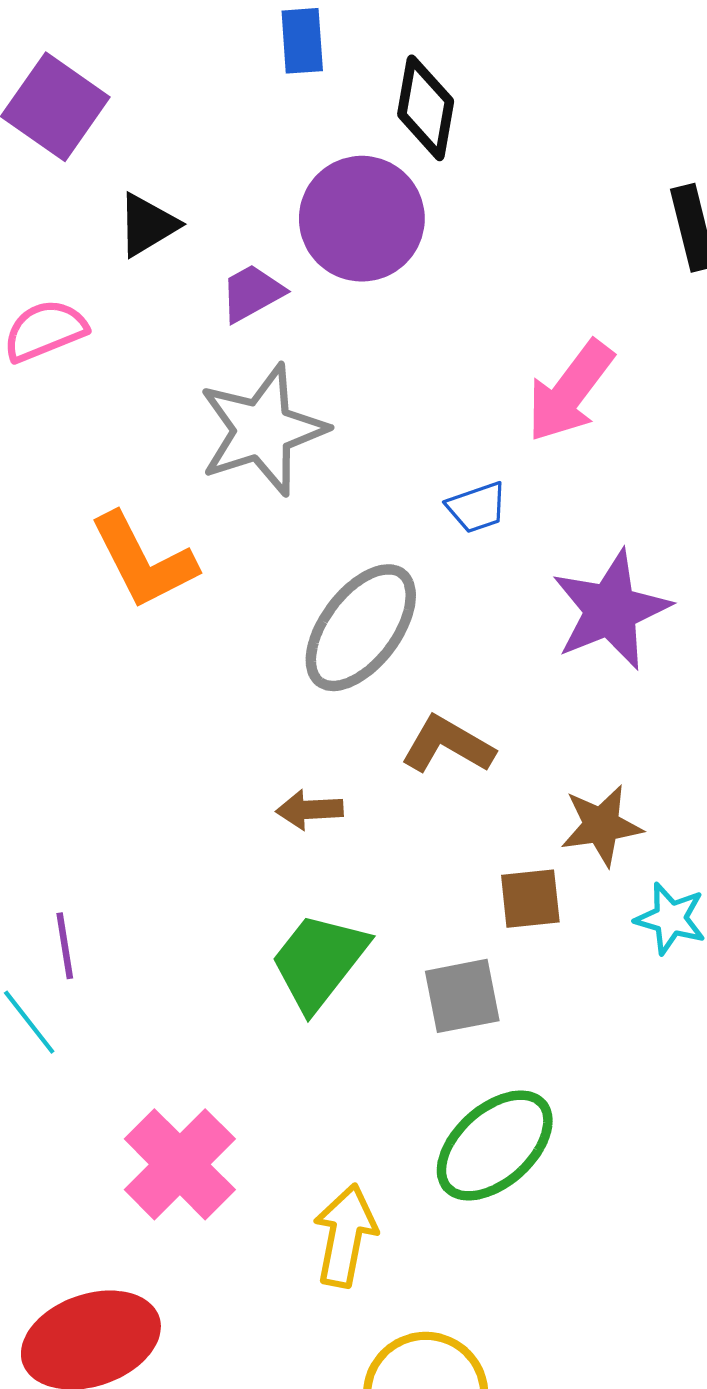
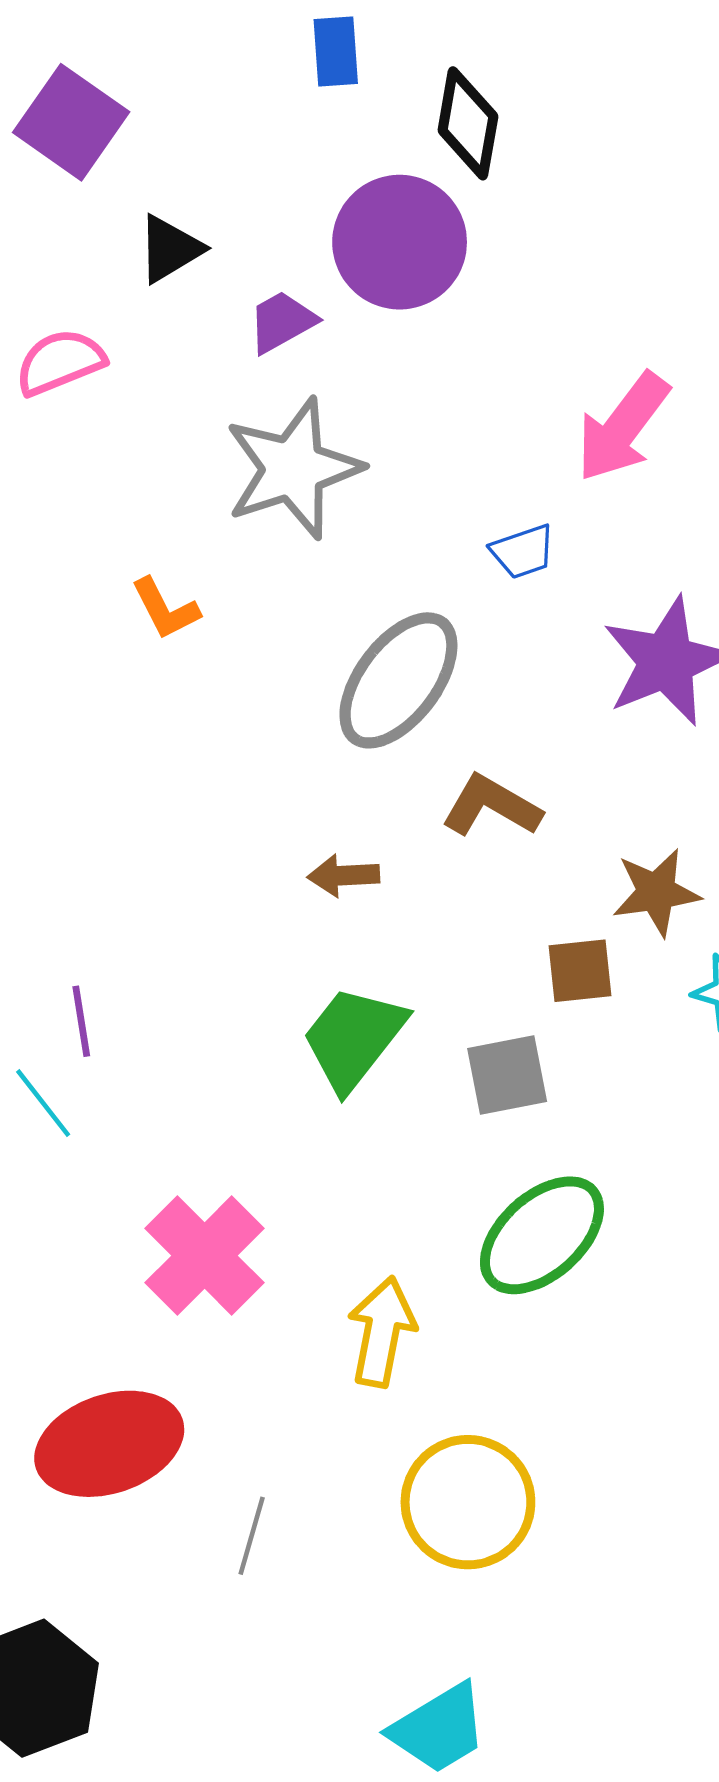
orange L-shape: (143, 561) -> (165, 609), size x0.6

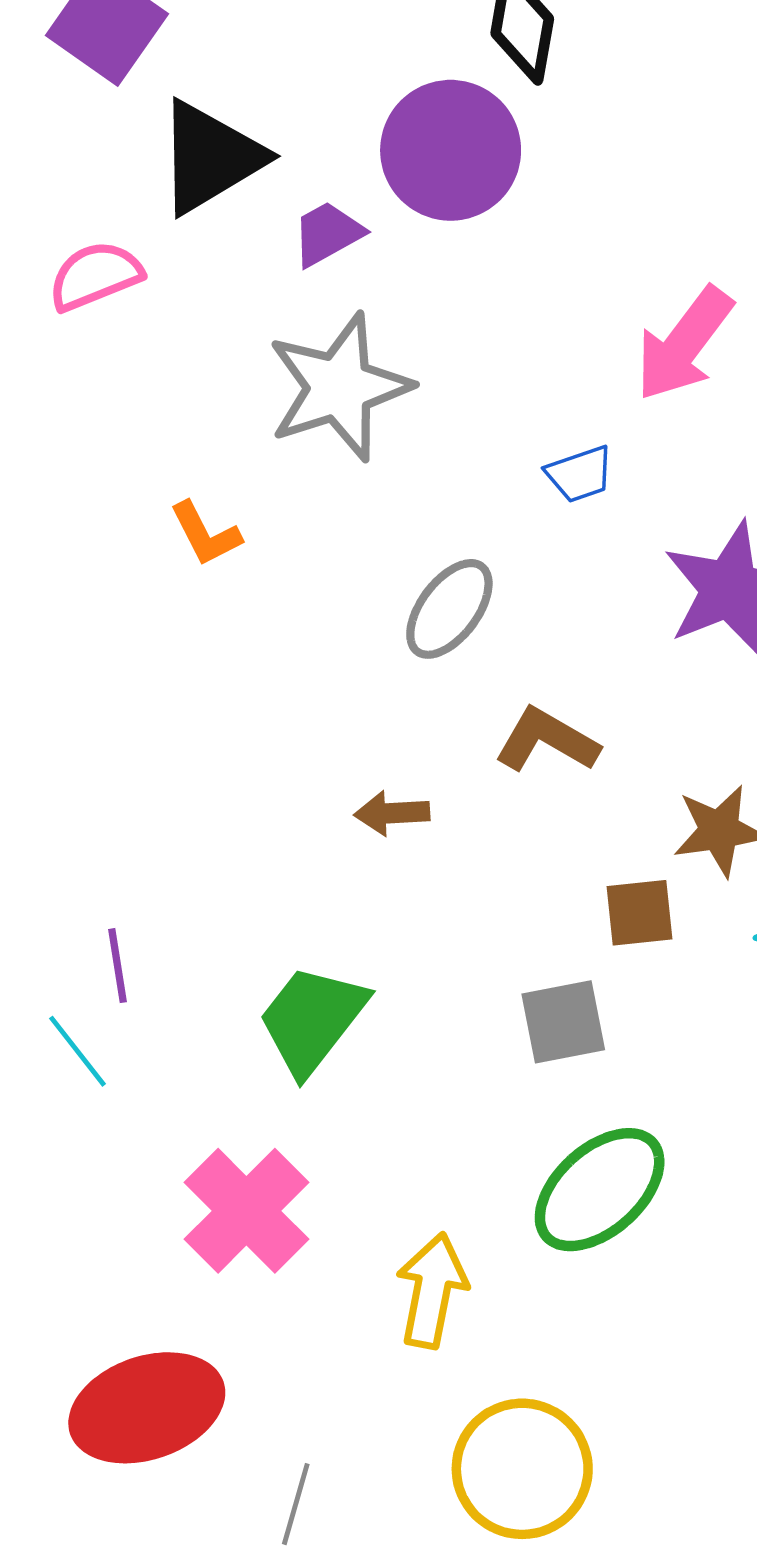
black triangle: (170, 249) -> (210, 157), size x1.6
gray ellipse: (398, 680) -> (449, 609), size x0.7
green trapezoid: (354, 1038) -> (312, 1020), moved

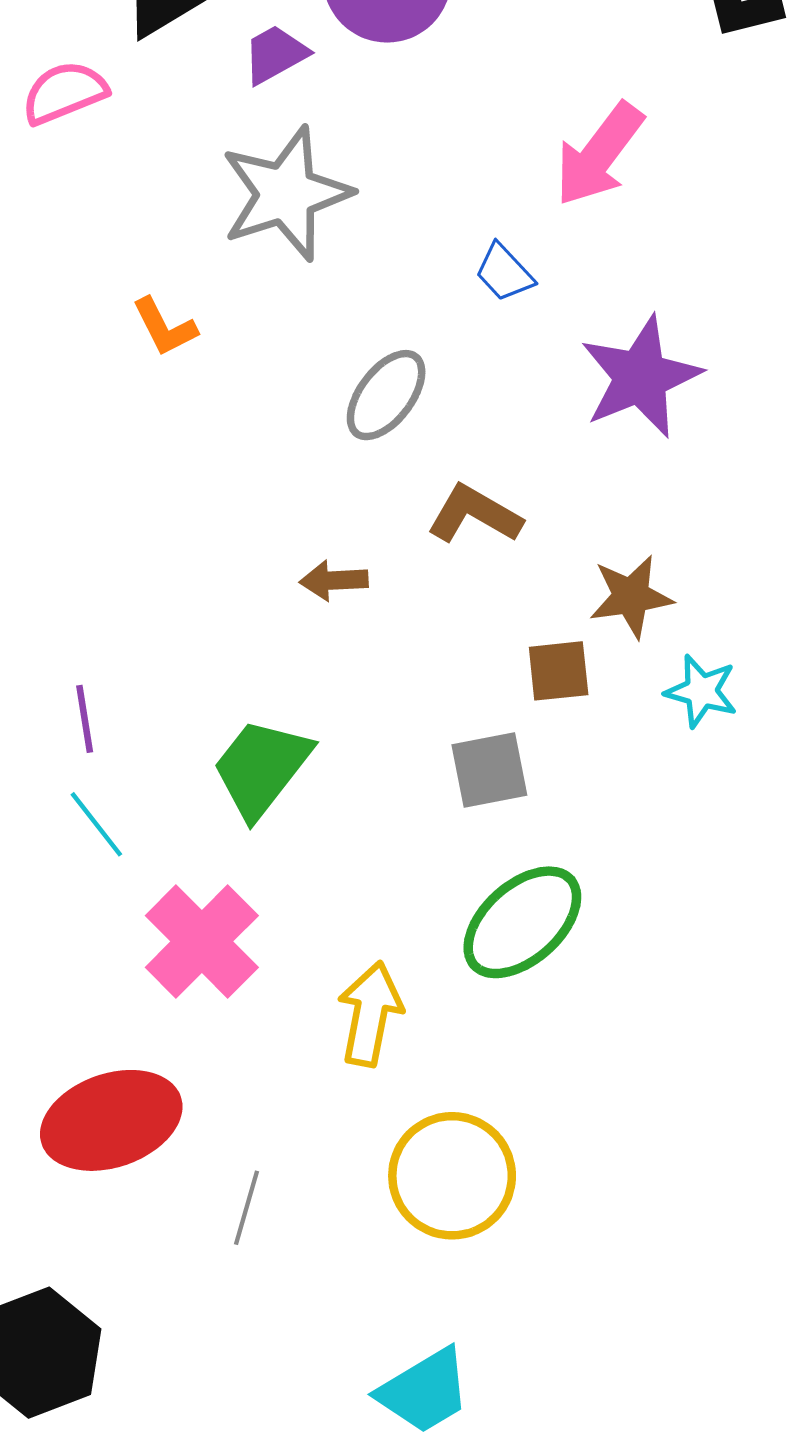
blue trapezoid: (580, 474) -> (504, 273), turned 66
cyan line: (78, 1051) -> (96, 824), moved

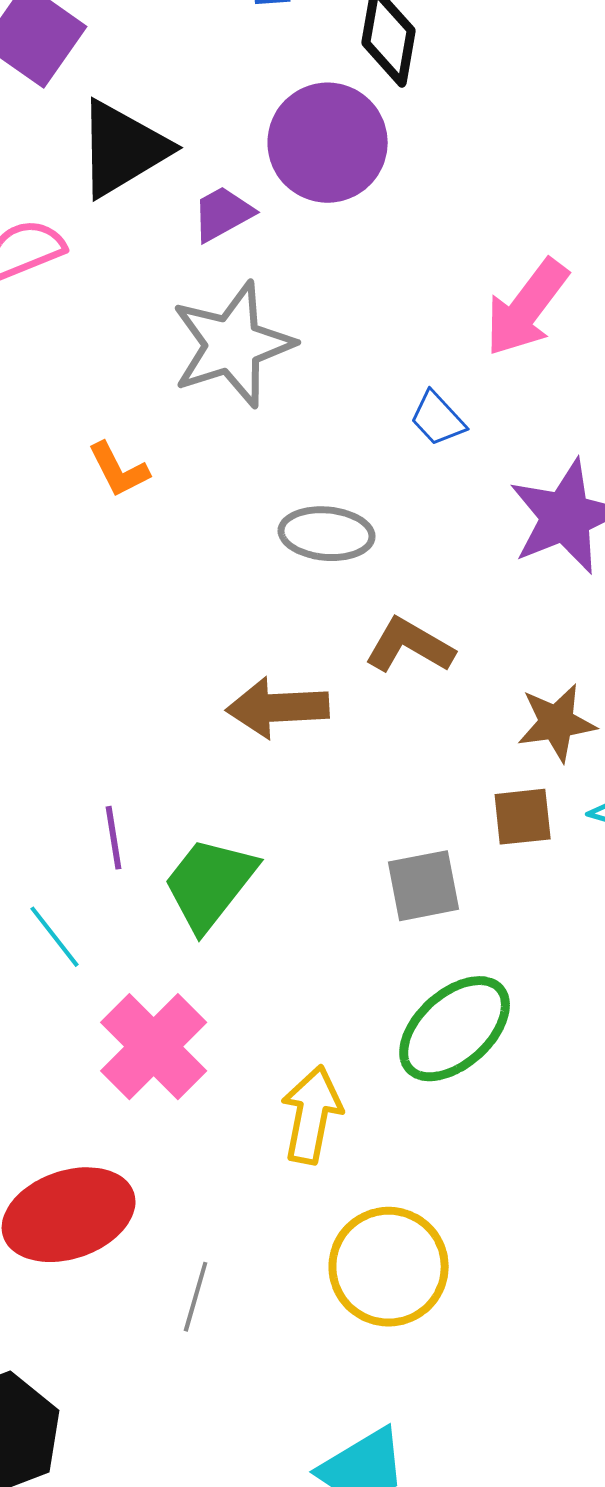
gray ellipse: (386, 395) -> (327, 534), turned 58
brown arrow: (334, 580) -> (278, 708), size x1.6
brown square: (559, 671) -> (523, 817), moved
purple line: (85, 719) -> (114, 838), moved

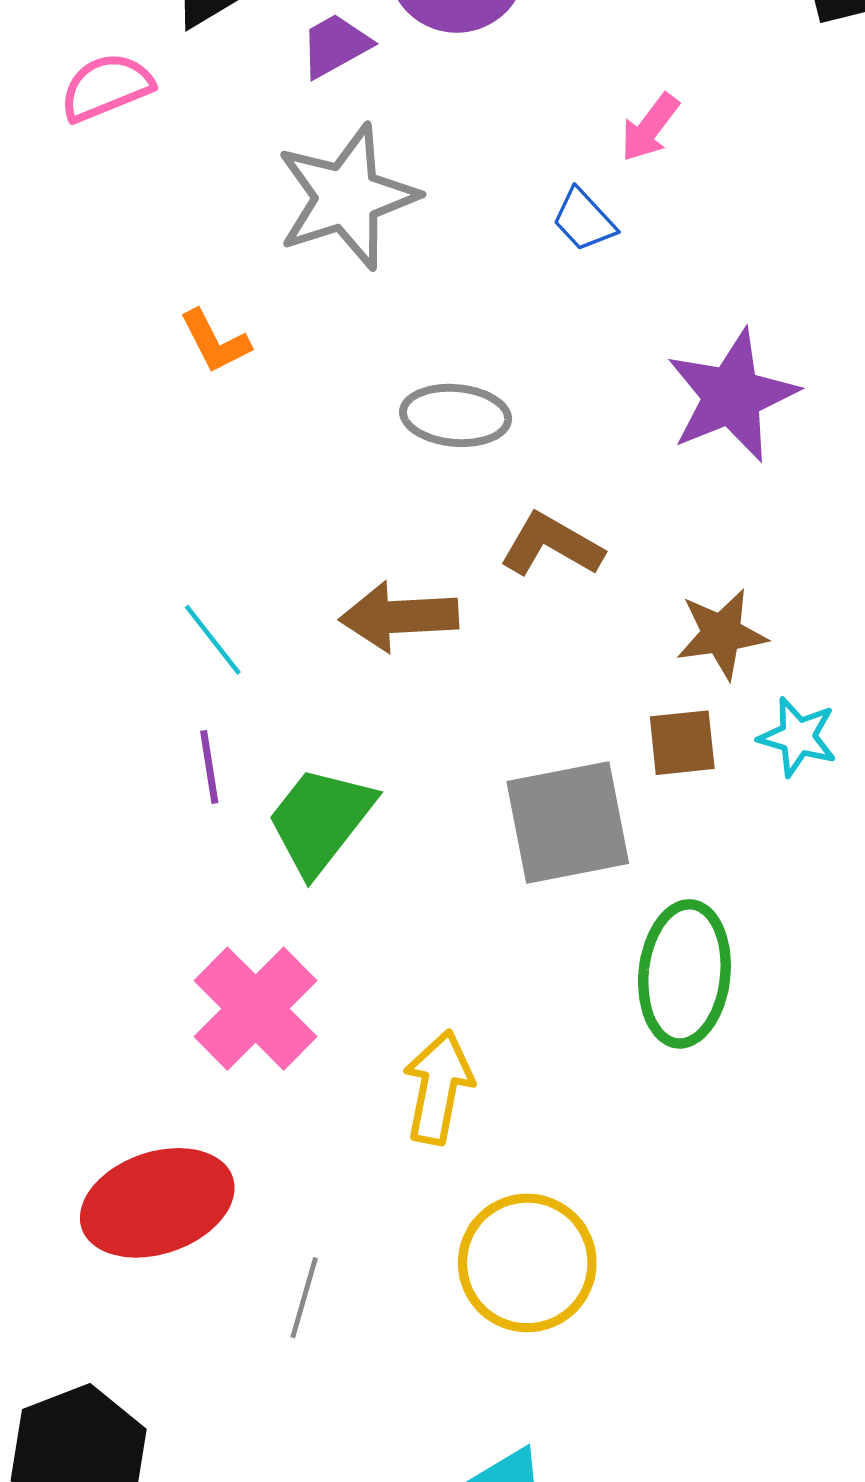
pink arrow: (527, 308) -> (650, 128), moved, size x0.6
blue trapezoid: (438, 419) -> (584, 220), moved
gray square: (424, 886) -> (568, 822), size x1.5
cyan line: (55, 937) -> (213, 640), moved
green ellipse: (455, 1029) -> (684, 974), moved, turned -42

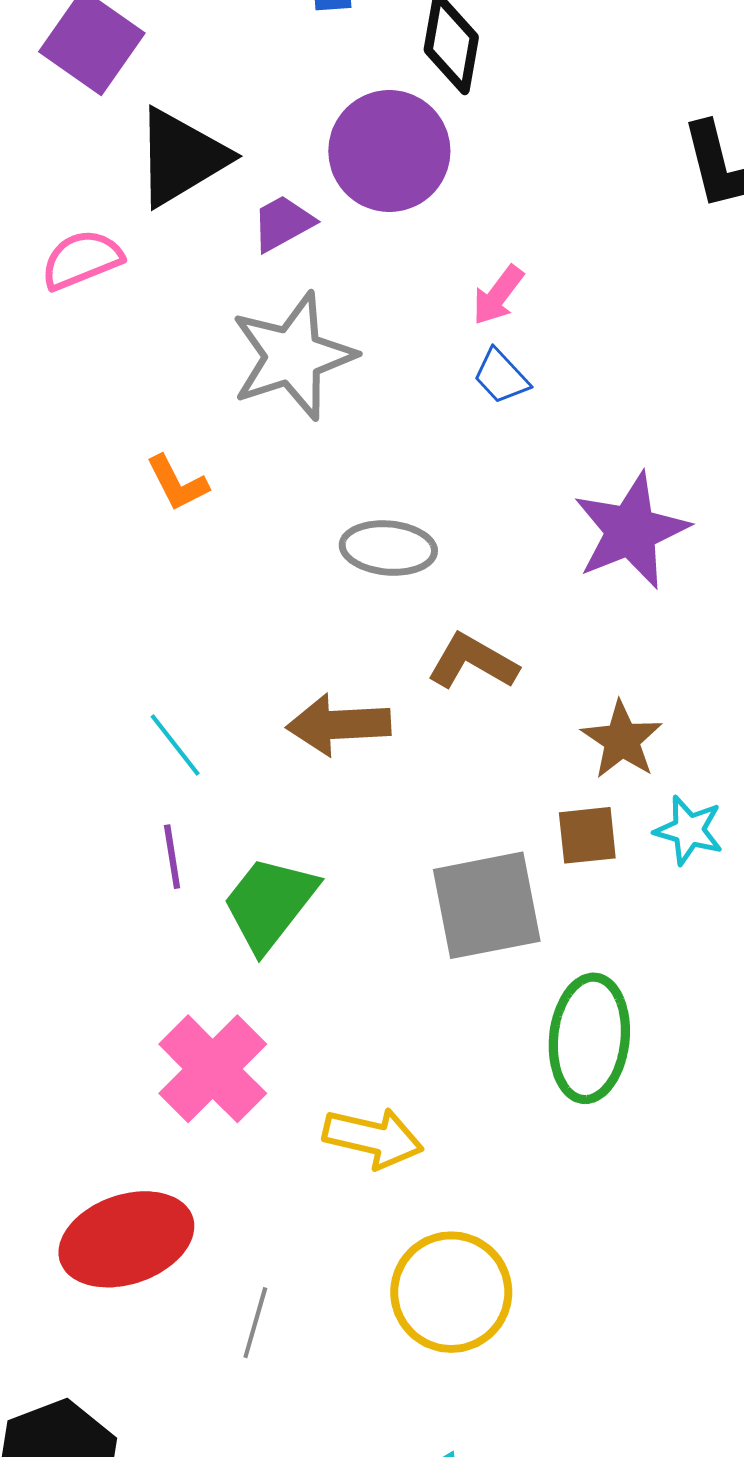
pink arrow: (650, 128) -> (498, 295), moved
brown star: (721, 634) -> (622, 740), turned -30
yellow arrow: (438, 1087) -> (373, 1138), turned 92

